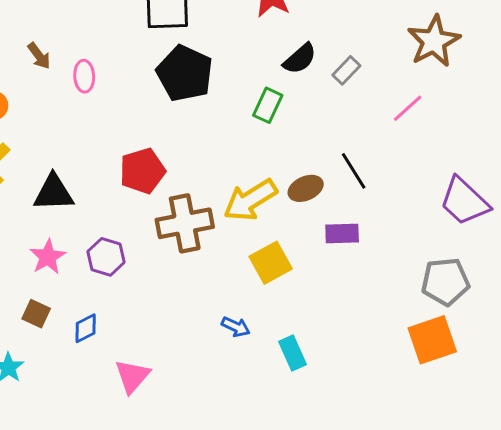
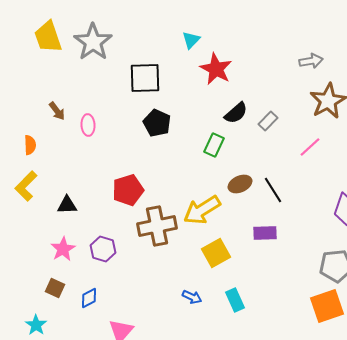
black pentagon: (185, 73) -> (157, 123), size x0.7
brown ellipse: (306, 188) -> (240, 184), moved
black triangle: (54, 193) -> (67, 205), size x0.7
cyan rectangle: (292, 353) -> (235, 300), moved

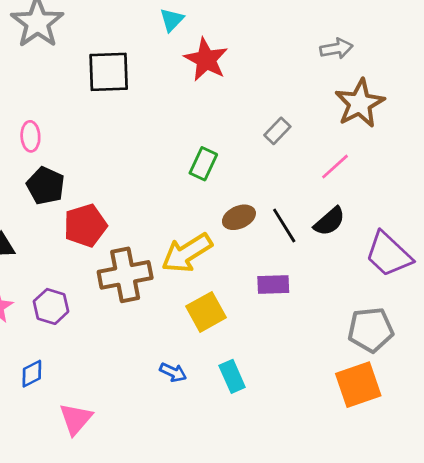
black semicircle: (236, 113) -> (329, 221), moved
black pentagon: (157, 123) -> (46, 186), moved

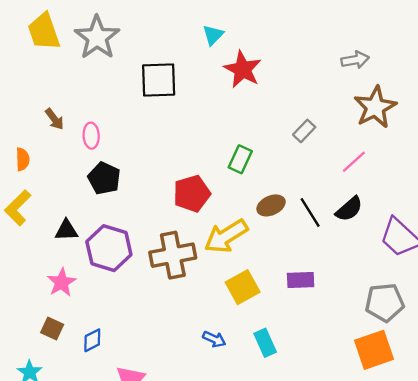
red pentagon: (85, 225) -> (192, 194), moved
purple rectangle: (273, 284) -> (301, 280), moved
purple hexagon: (51, 306) -> (109, 248), moved, size x1.5

